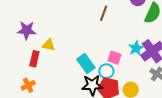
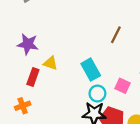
cyan rectangle: (86, 64) -> (91, 70), moved
cyan circle: (106, 71) -> (97, 94), moved

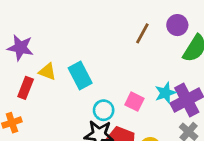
brown line: (116, 35) -> (142, 33), moved
cyan rectangle: (91, 70) -> (80, 75), moved

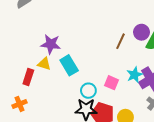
purple circle: (177, 25) -> (142, 32), moved
brown line: (142, 33) -> (121, 41), moved
purple star: (20, 48) -> (51, 44), moved

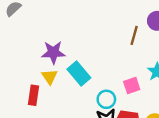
yellow triangle: (44, 64) -> (49, 77), turned 48
pink square: (111, 83) -> (132, 86), turned -32

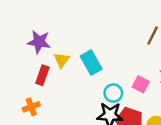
purple star: (53, 52) -> (39, 42), moved
pink square: (132, 86) -> (141, 84), turned 35

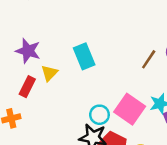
cyan rectangle: (91, 63) -> (84, 56), moved
pink square: (141, 84) -> (130, 109), size x1.6

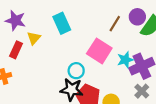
pink square: (130, 109) -> (99, 51), moved

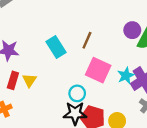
brown line: (115, 24) -> (87, 40), moved
yellow triangle: (34, 38) -> (30, 80), moved

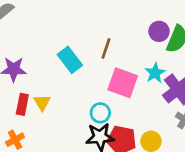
cyan star: (126, 76) -> (155, 73), moved

